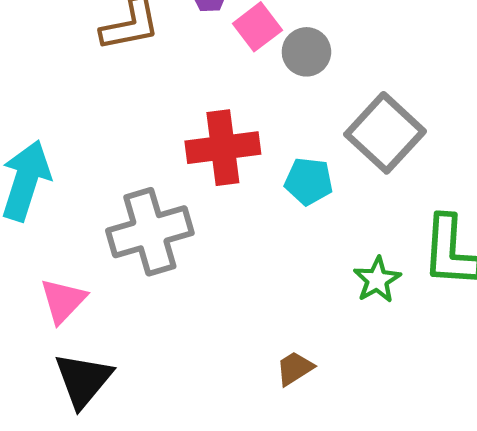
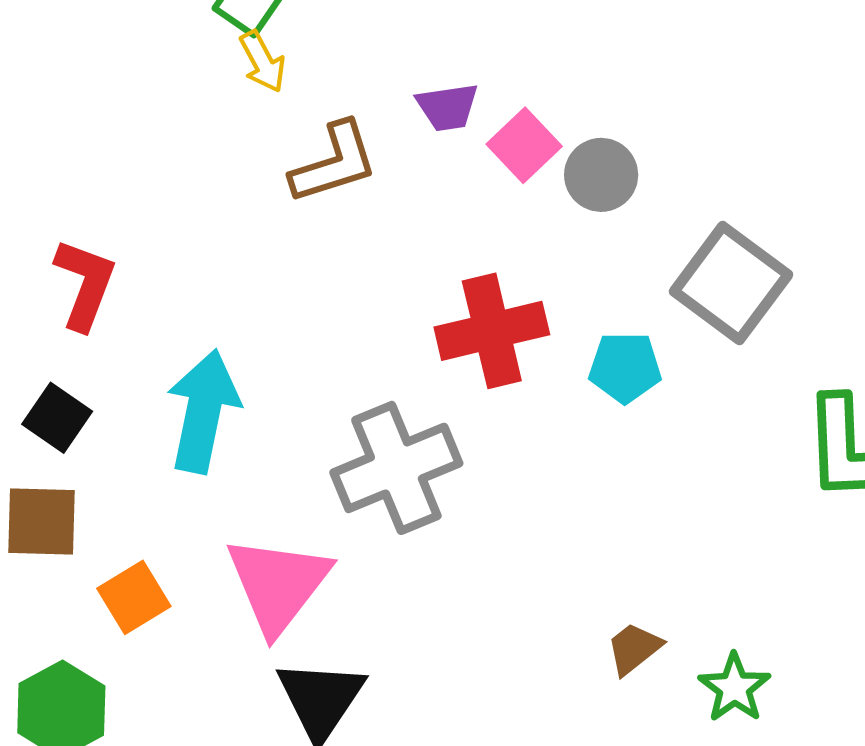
green star: (377, 280) -> (734, 688), moved
pink triangle: (63, 301) -> (278, 584), size x1.5

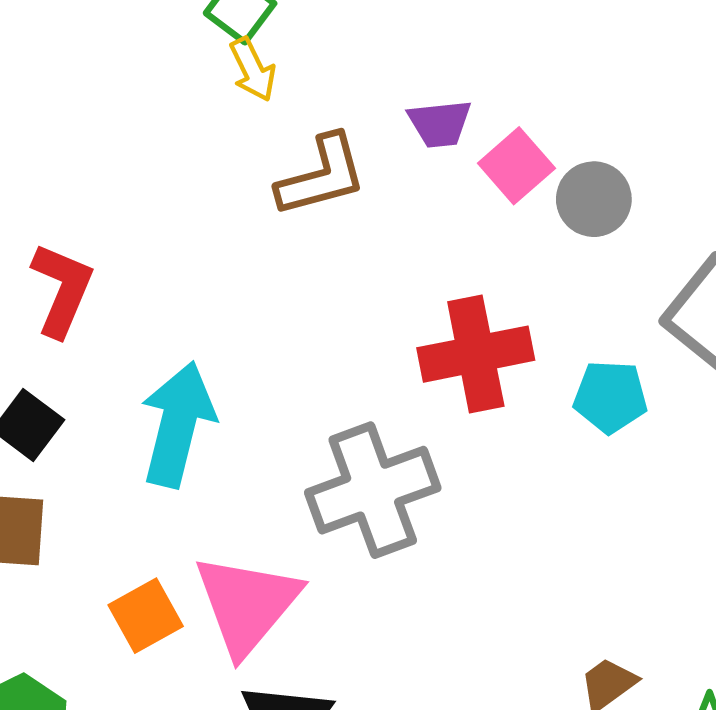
orange square: (134, 597) -> (146, 616), moved

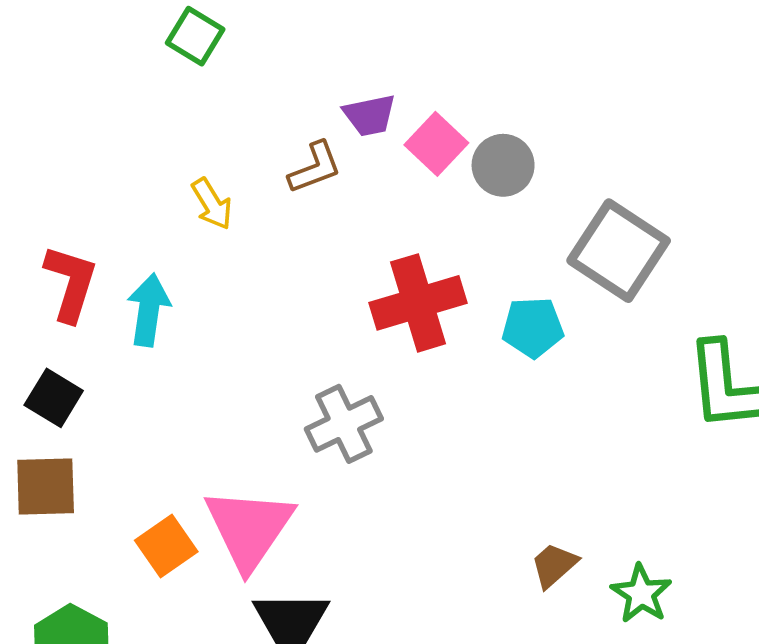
yellow arrow: (253, 70) -> (212, 204), moved
brown L-shape: (322, 176) -> (315, 168), moved, size x0.7
cyan arrow: (178, 424) -> (149, 310), moved, size x0.7
gray cross: (373, 490) -> (344, 424), size x0.7

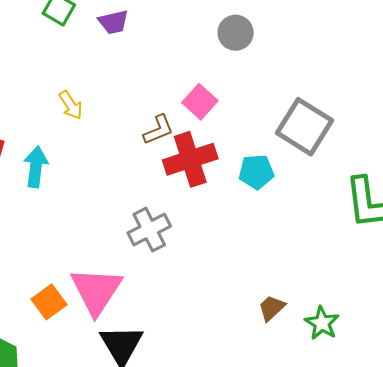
purple trapezoid: (370, 115) -> (113, 22), moved
pink square: (436, 144) -> (200, 102), moved
gray circle: (503, 165) -> (236, 33), moved
brown L-shape: (315, 168) -> (158, 130), moved

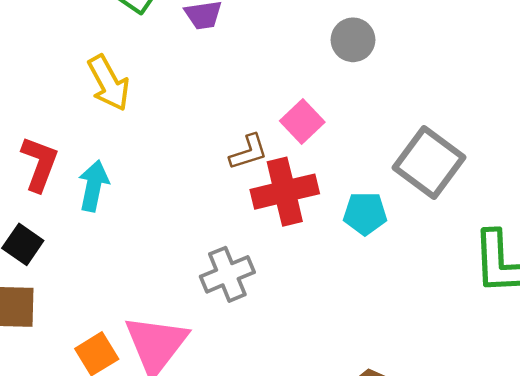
yellow arrow: (71, 105) -> (109, 83), moved, size x1.5

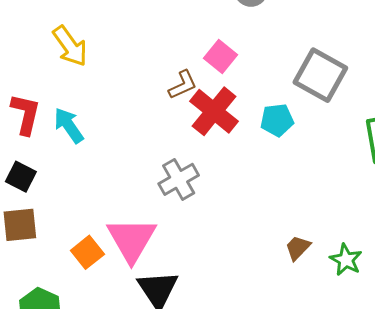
cyan arrow: (94, 186) -> (69, 125), turned -39
red cross: (285, 192) -> (214, 111), turned -30

